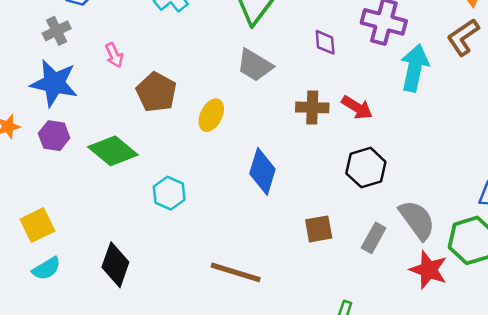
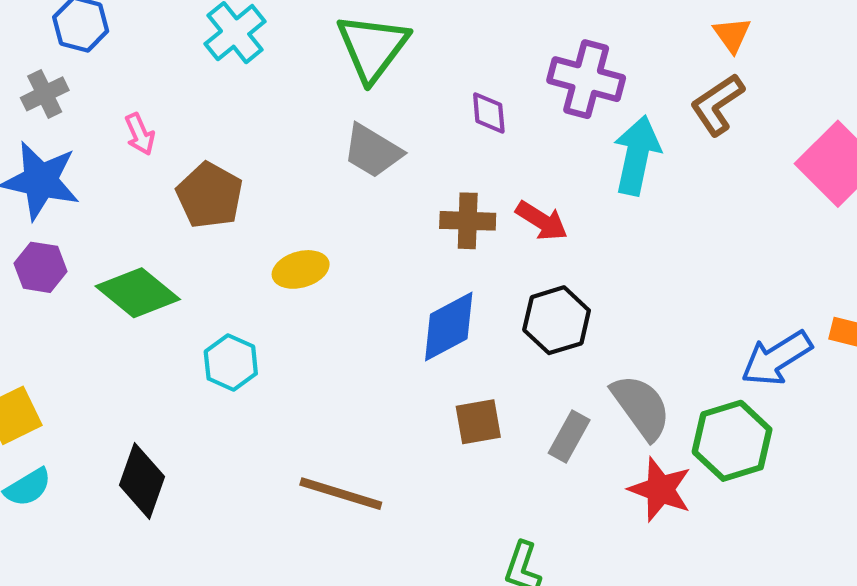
yellow ellipse: (211, 115) -> (301, 269), moved, turned 48
blue diamond: (262, 171) -> (449, 327), moved, turned 45

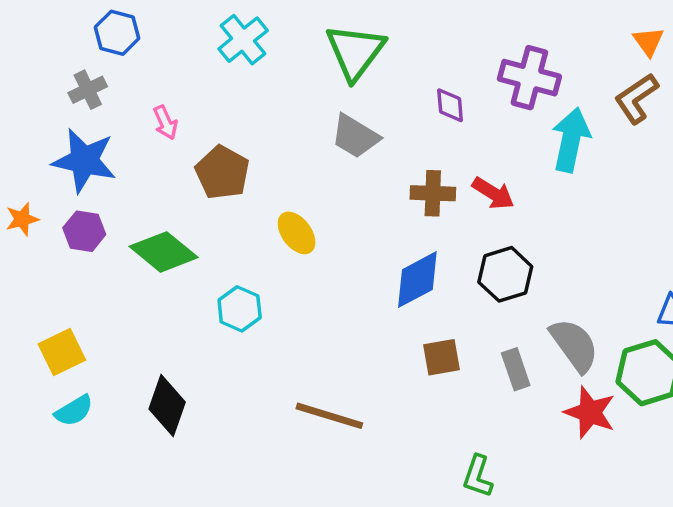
yellow ellipse: (301, 269) -> (297, 233), turned 69
gray rectangle: (569, 437) -> (516, 369), turned -48

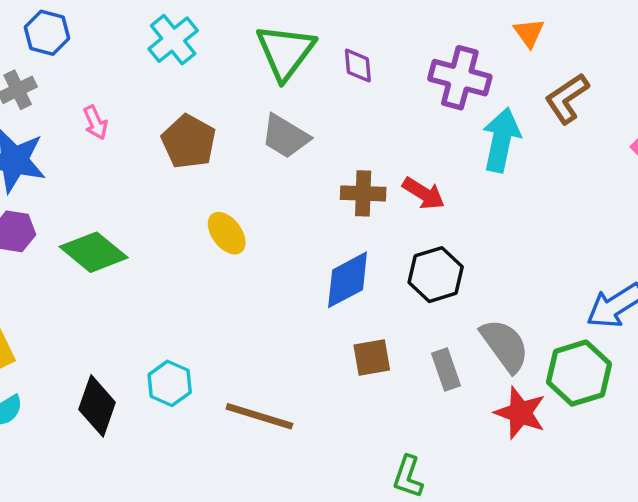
orange triangle: (649, 41) -> (529, 33), moved
purple diamond: (450, 105) -> (358, 66), moved
brown pentagon: (222, 173) -> (189, 142), moved
cyan hexagon: (240, 309) -> (170, 383), moved

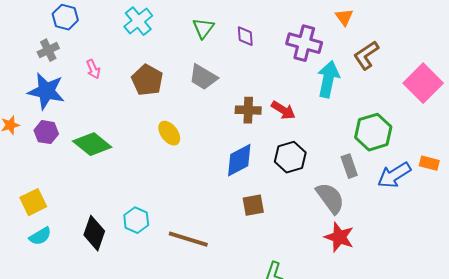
green triangle: (285, 52) -> (203, 28), size x0.6
gray rectangle: (446, 370) -> (349, 166), moved
green hexagon: (579, 373) -> (373, 132), moved

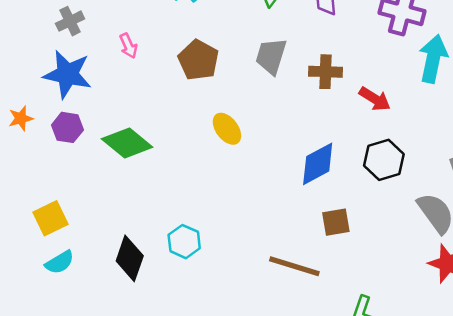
gray trapezoid: (203, 77) -> (271, 56), turned 76
brown cross: (248, 110) -> (325, 72), moved
brown line: (188, 239) -> (294, 266), moved

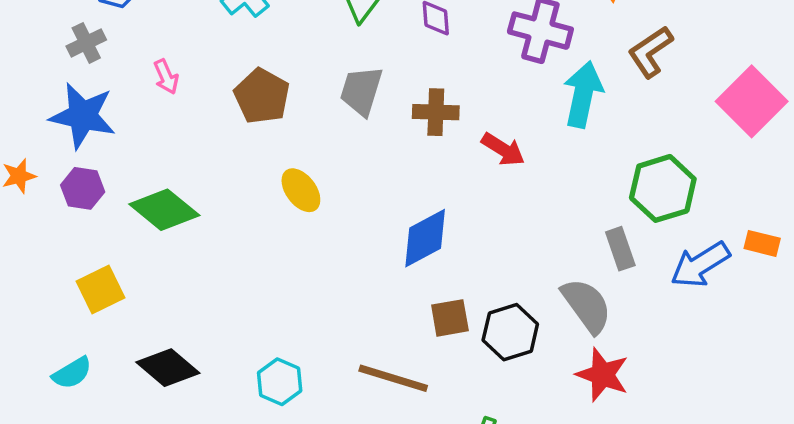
black hexagon: (384, 160) -> (510, 332), moved
yellow square: (51, 218) -> (100, 290), moved
cyan hexagon: (184, 242) -> (280, 382), moved
black diamond: (130, 258) -> (168, 368), turned -69

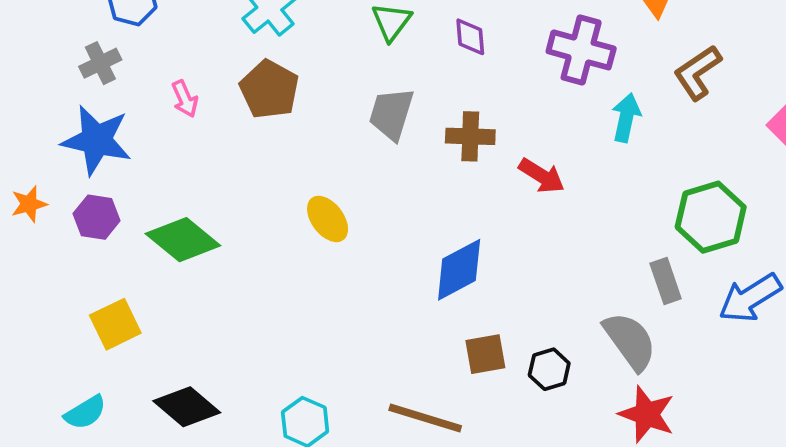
cyan arrow: (583, 94) -> (626, 118), size x0.7
brown pentagon: (262, 96) -> (269, 89), moved
black hexagon: (510, 332) -> (549, 369), size x0.7

